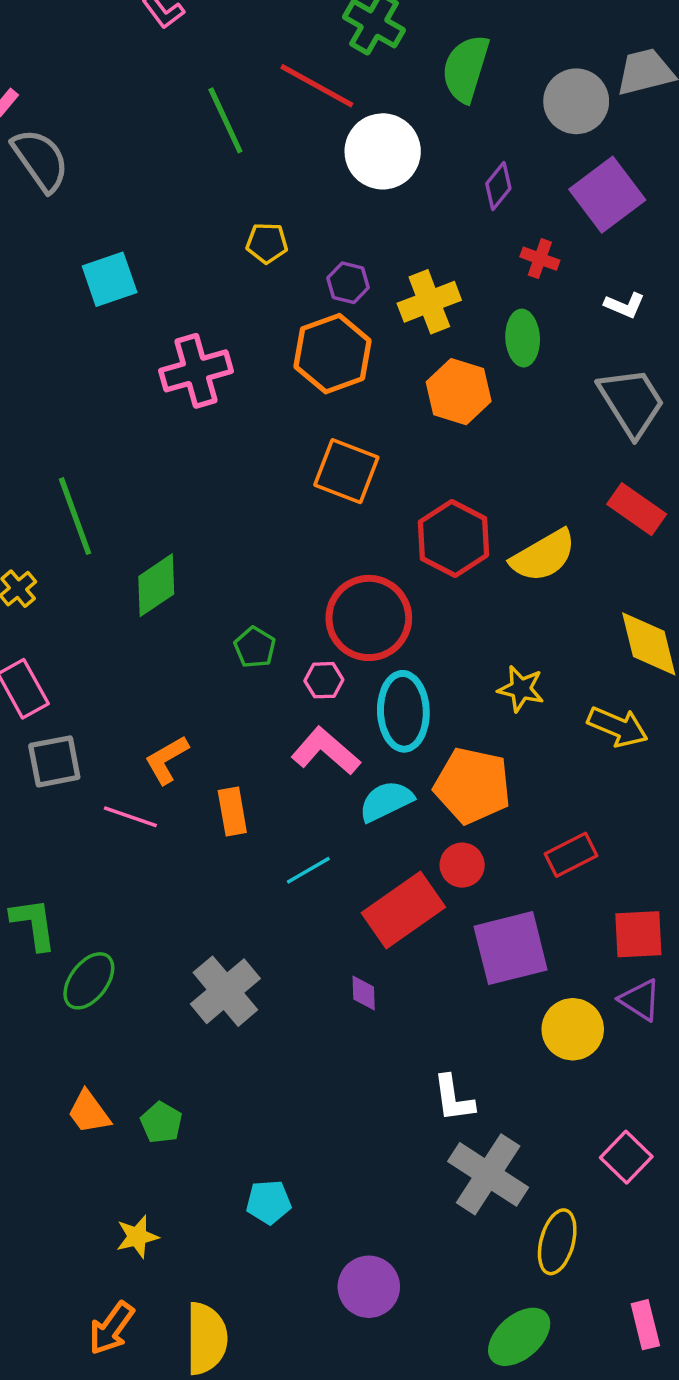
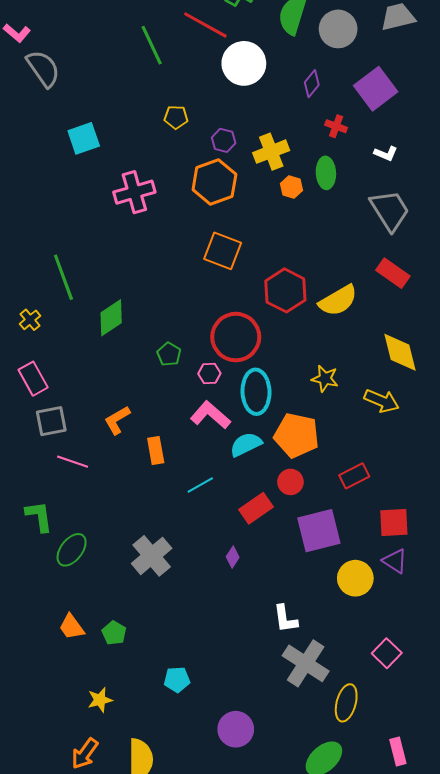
gray circle: (576, 101) -> (338, 29), moved
orange hexagon: (459, 392) -> (291, 187), moved, size x0.6
pink line: (130, 817) -> (73, 462), moved
red rectangle: (403, 910) -> (256, 508), size x0.7
purple diamond: (364, 993) -> (233, 557), turned 35

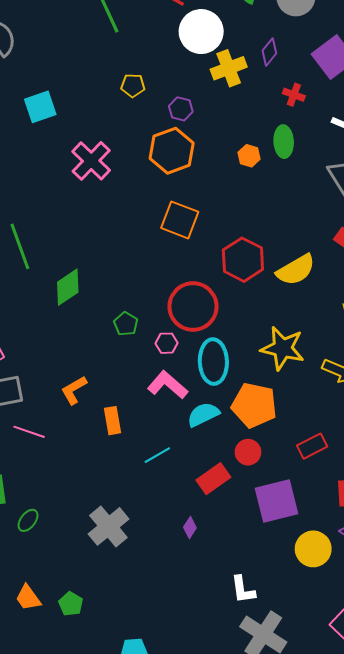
yellow cross: (271, 152) -> (229, 68), moved
pink cross: (134, 192) -> (91, 161), turned -30
yellow star: (325, 379) -> (283, 348), size x1.6
green ellipse: (72, 550) -> (28, 520), size x0.7

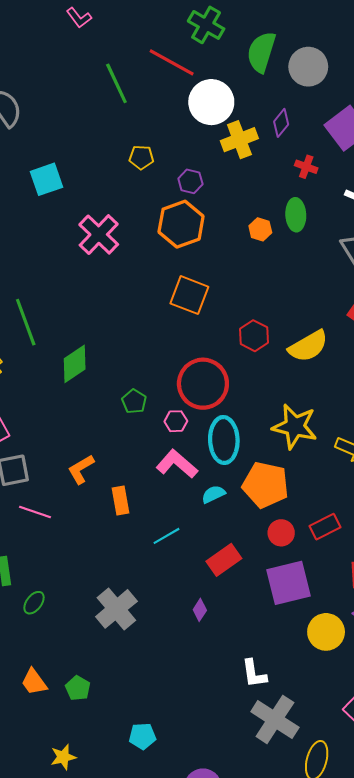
red hexagon: (243, 260) -> (254, 336), size x0.7
cyan semicircle: (203, 414) -> (213, 494), size x0.7
red circle: (248, 452) -> (281, 533), moved

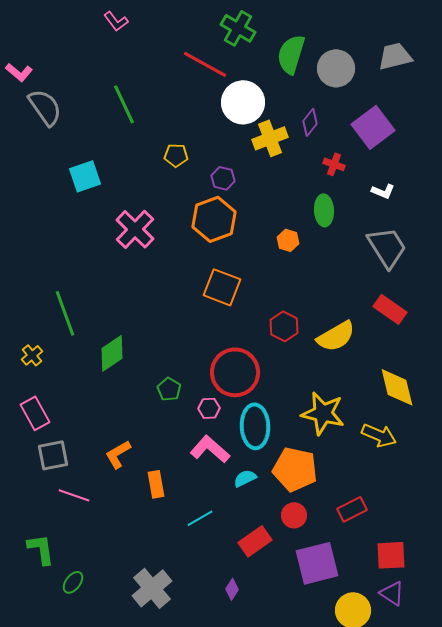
green line: (116, 83) -> (124, 104), moved
orange hexagon: (260, 229) -> (288, 240), moved
red circle: (281, 533) -> (294, 515), moved

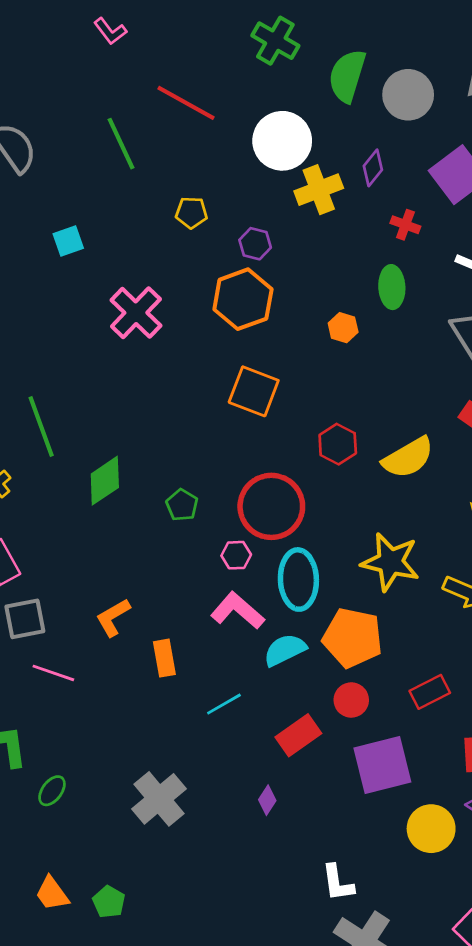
red line: (205, 64) -> (186, 103), moved
cyan square: (85, 176) -> (68, 241), size x0.7
green pentagon: (169, 389) -> (182, 505), moved
cyan semicircle: (245, 478) -> (285, 650), size x1.4

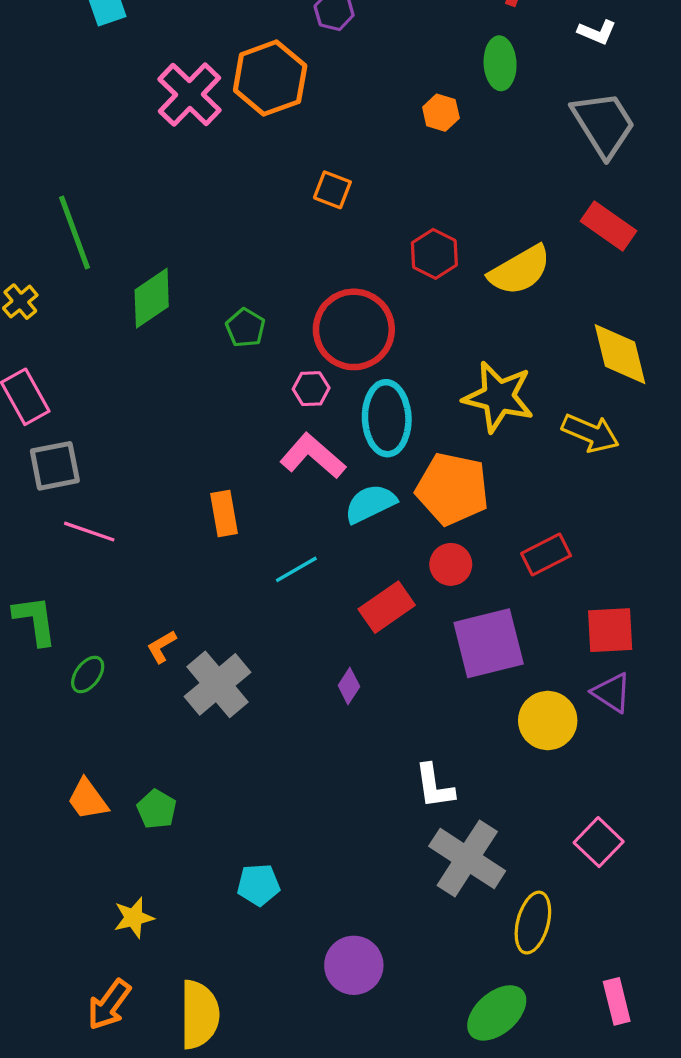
orange hexagon: (243, 299) -> (270, 78), moved
orange square: (254, 391) -> (332, 190), size x0.6
orange L-shape: (113, 617) -> (162, 647), moved, size x0.7

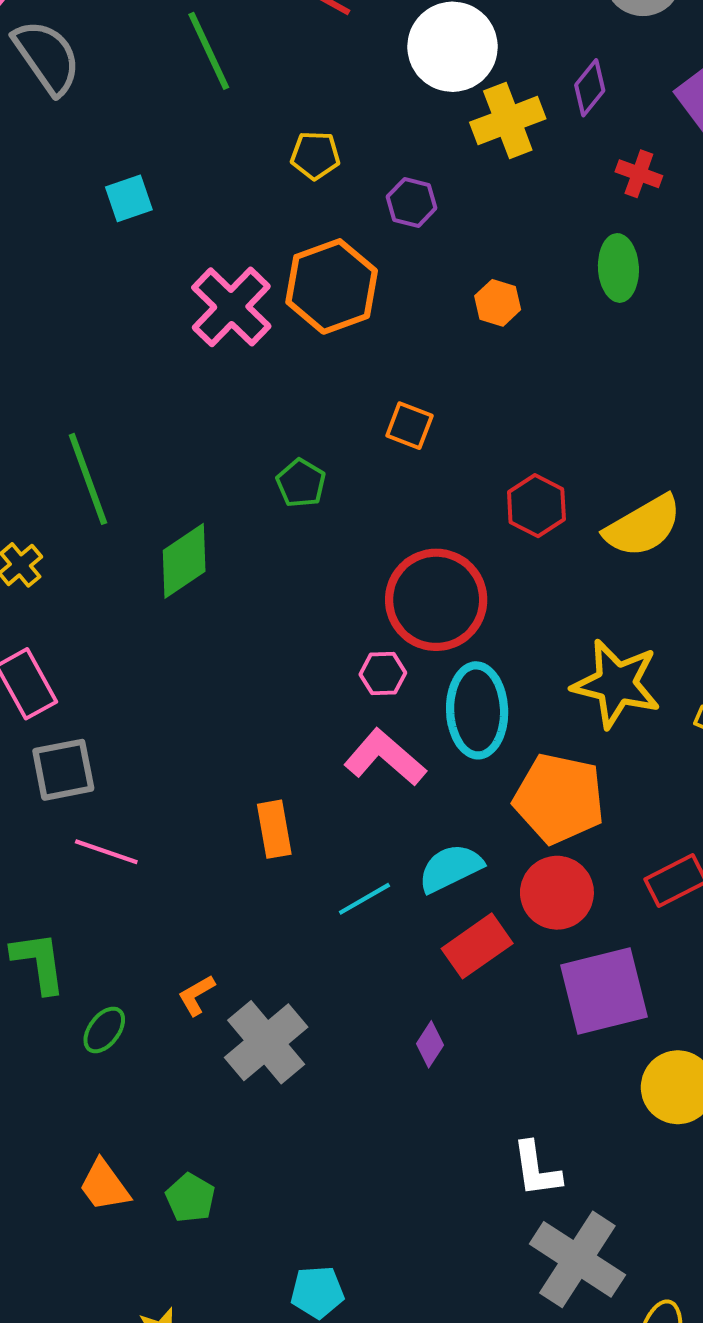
orange hexagon: (441, 113) -> (498, 303), moved
green pentagon: (245, 328) -> (301, 483), moved
cyan semicircle: (370, 504) -> (450, 868), moved
red circle: (451, 564) -> (557, 893), size x1.4

